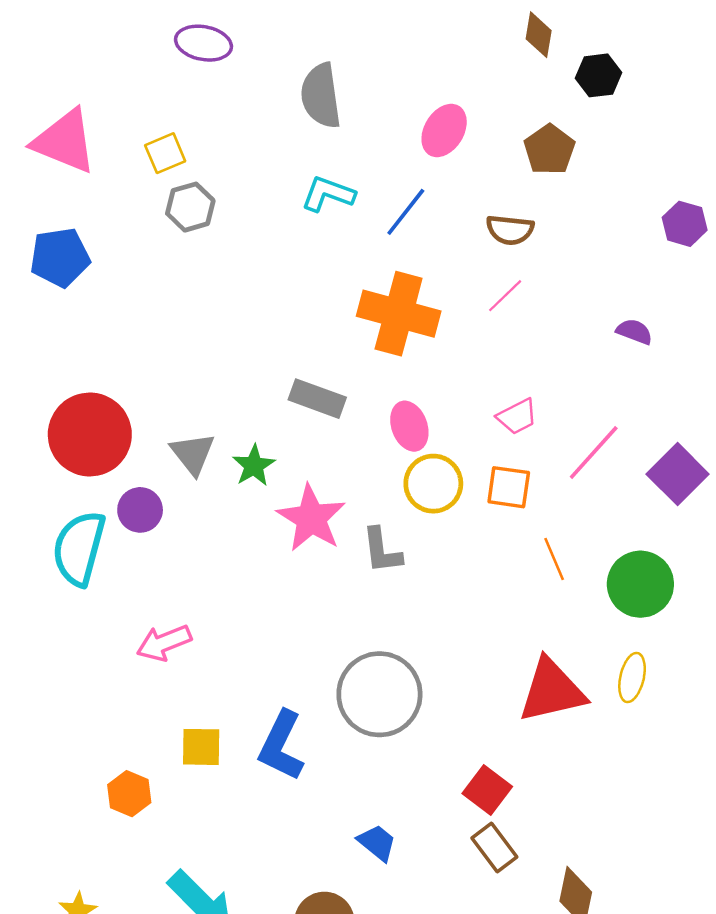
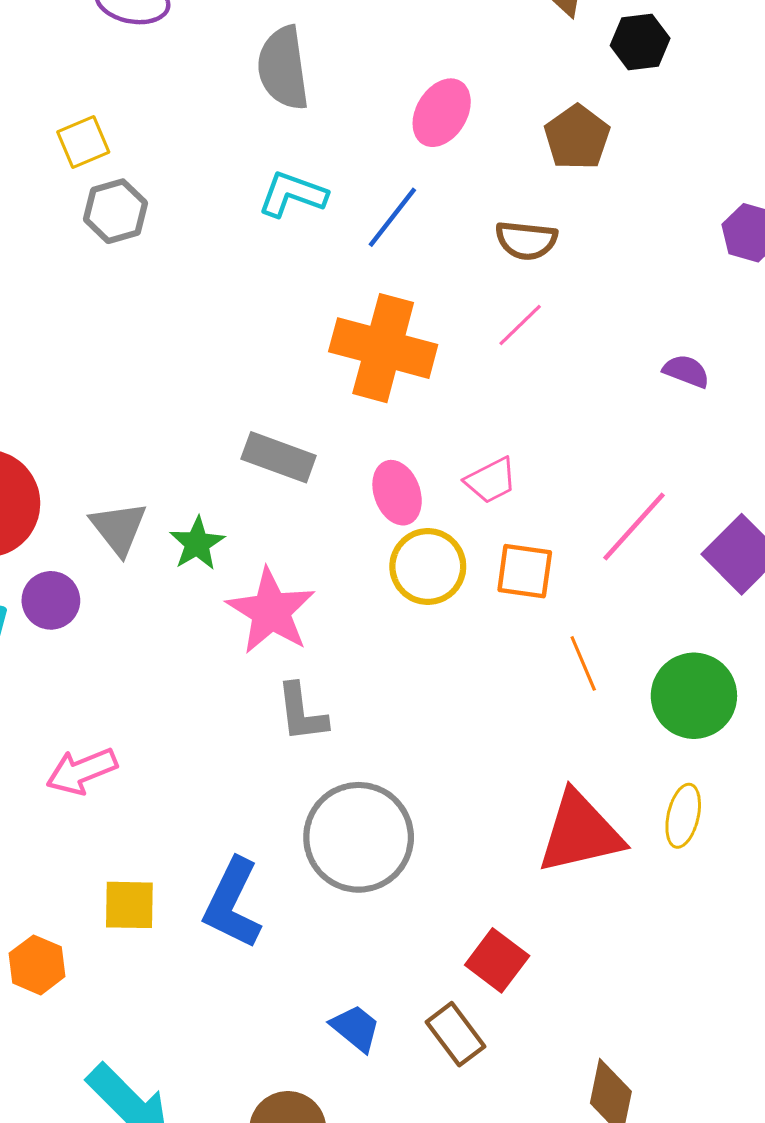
pink trapezoid: (517, 417) -> (491, 480), moved
gray L-shape: (382, 551) -> (302, 713), moved
brown rectangle: (494, 847) -> (455, 1034), moved

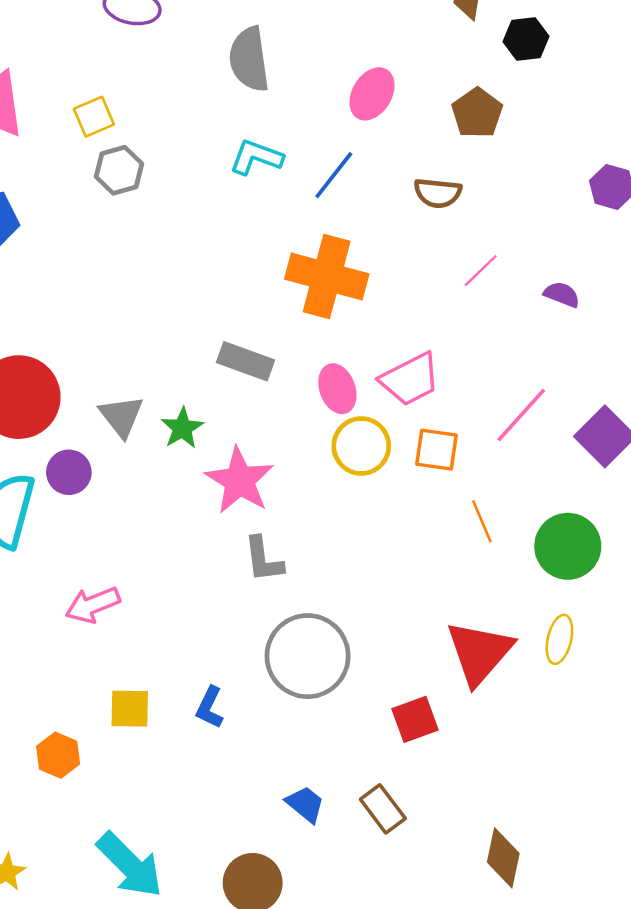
pink line: (520, 325) -> (481, 271), moved
pink trapezoid: (491, 480) -> (410, 379), size x1.5
red triangle: (580, 833) -> (479, 653), turned -36
blue L-shape: (232, 903) -> (210, 707), size x0.6
red square: (497, 960) -> (415, 719), moved, turned 33

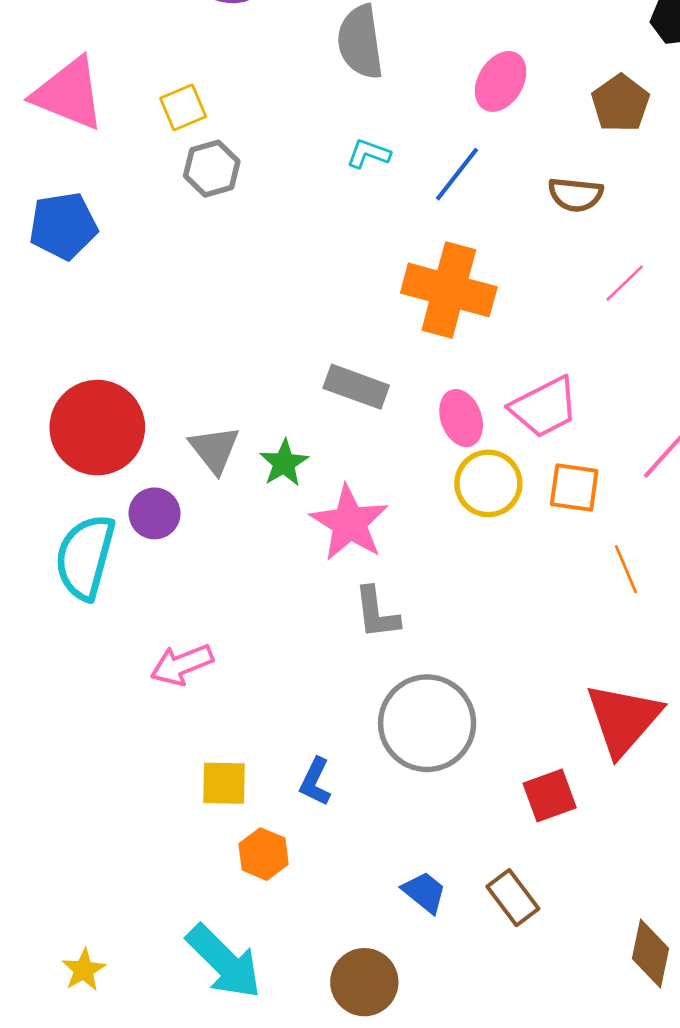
cyan L-shape: (256, 157) -> (368, 154), size x0.7
orange hexagon: (58, 755) -> (264, 854), moved

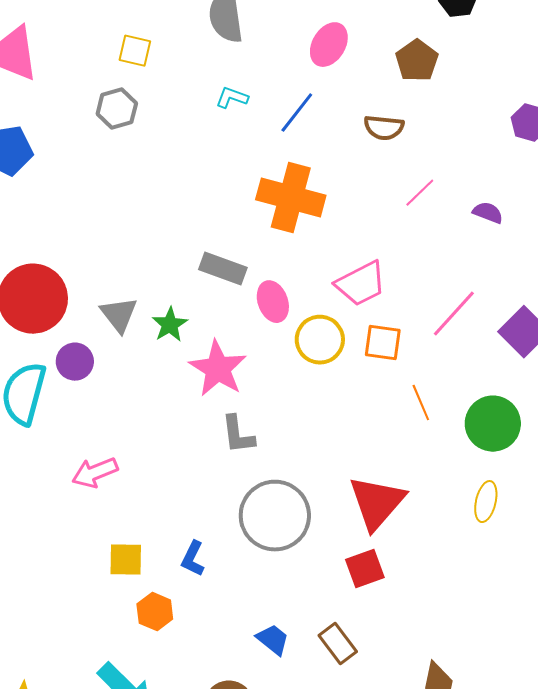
yellow square: (183, 107) -> (135, 51), moved, turned 36
pink ellipse: (461, 418) -> (273, 302), moved
red triangle: (623, 719) -> (377, 503), moved

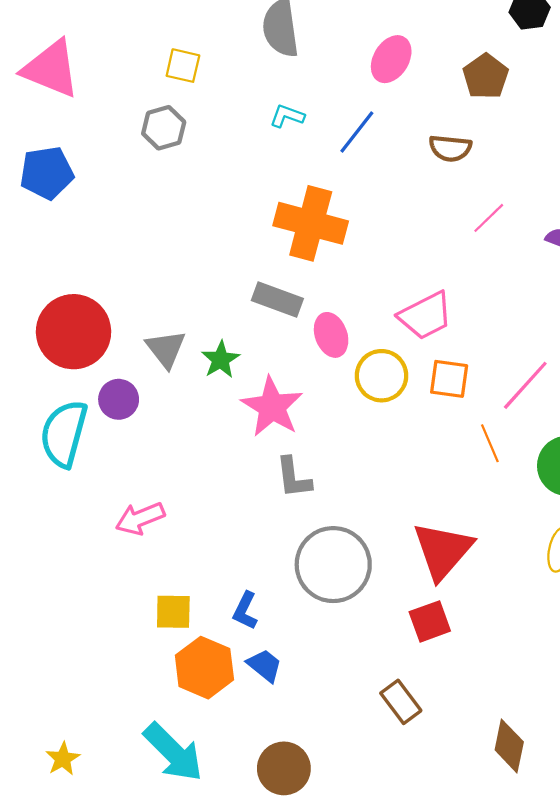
orange cross: (291, 198) -> (311, 223), moved
pink line: (454, 314) -> (525, 385), moved
orange hexagon: (155, 612) -> (204, 668), size x1.5
blue trapezoid: (273, 640) -> (265, 665), moved

